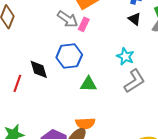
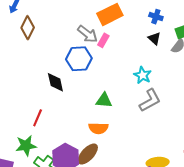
blue hexagon: (69, 56) -> (79, 59), moved
red line: (17, 83) -> (38, 118), moved
orange semicircle: (85, 123) -> (98, 128), moved

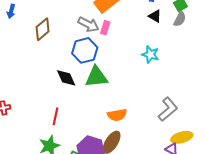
brown diamond: (28, 28) -> (43, 29), moved, turned 35
green triangle: (104, 100) -> (96, 77), moved, size x1.4
gray L-shape: (150, 100) -> (168, 109), moved

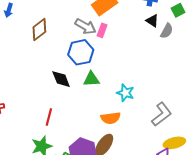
gray semicircle: (180, 19) -> (167, 31), moved
cyan star: (150, 54) -> (125, 93), moved
green triangle: (96, 77) -> (91, 79), size x0.7

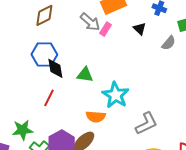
black triangle: (152, 21) -> (140, 29), moved
blue hexagon: (81, 52) -> (44, 54), moved
cyan star: (125, 93) -> (115, 95), size x1.5
red line: (49, 117) -> (49, 98), moved

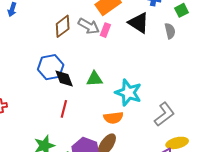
brown diamond: (44, 15) -> (63, 26), moved
black triangle: (140, 29) -> (139, 23), size x1.6
gray semicircle: (169, 43) -> (170, 31), turned -42

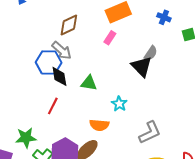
black triangle: (139, 23) -> (142, 67), moved
gray arrow: (89, 26) -> (62, 51), moved
gray semicircle: (170, 31) -> (151, 53), moved, turned 35
cyan star: (128, 93) -> (119, 104), size x0.6

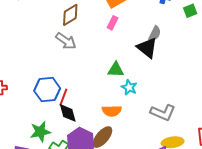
blue hexagon: (49, 62) -> (47, 90), moved
black diamond: (59, 76) -> (68, 113), moved
green triangle: (89, 83) -> (116, 70), moved
gray L-shape: (150, 133) -> (163, 112), turned 55

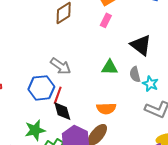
gray semicircle: (155, 34) -> (135, 74), moved, turned 140
gray arrow: (66, 41) -> (61, 66), moved
cyan star: (129, 87) -> (150, 84), moved

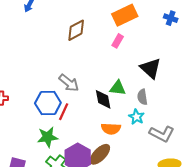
cyan star: (150, 84) -> (136, 117), moved
black diamond: (62, 111) -> (103, 99), moved
green star: (35, 130) -> (48, 137), moved

